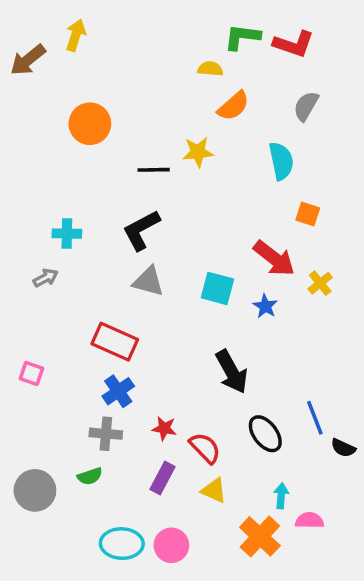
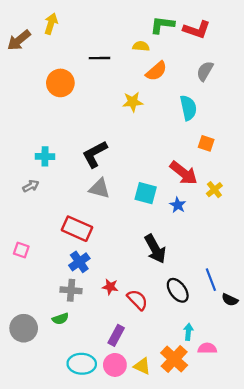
black line: (154, 170) -> (99, 58), moved
purple rectangle: (163, 478) -> (116, 335), moved
yellow triangle: (214, 490) -> (142, 366), moved

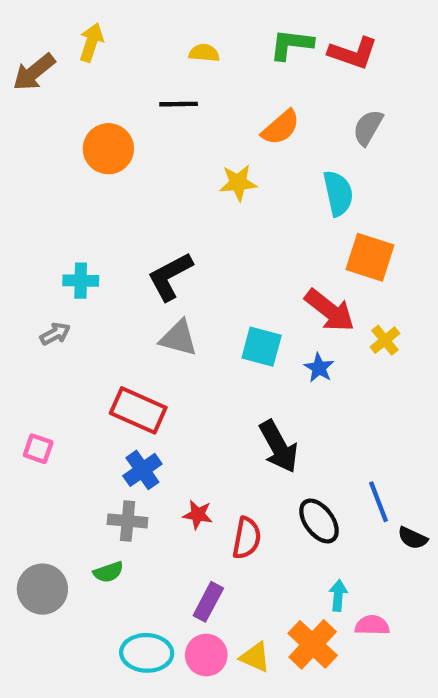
yellow semicircle: (141, 46) -> (204, 53), moved
orange square: (206, 143) -> (370, 257), size x1.6
red semicircle: (137, 300) -> (247, 538), turned 55

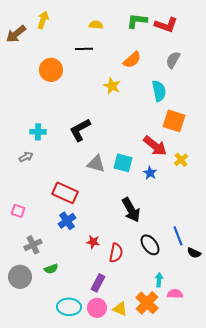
yellow star: (238, 183) -> (112, 86), turned 30
gray triangle: (179, 338) -> (96, 164), moved
gray cross: (128, 521) -> (33, 245), moved, turned -30

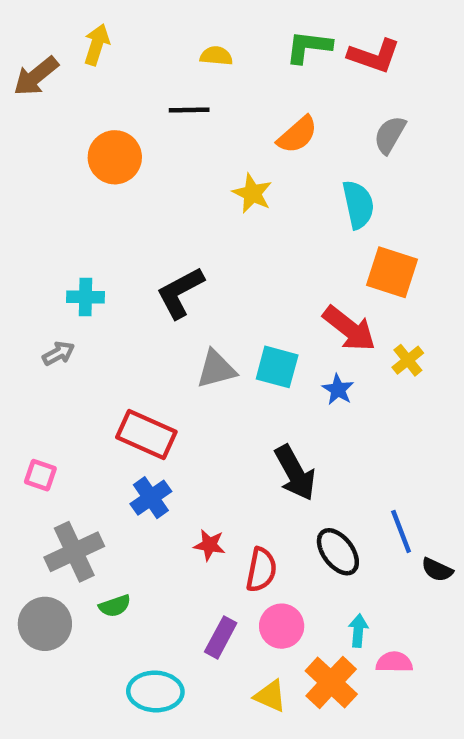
gray triangle: (96, 164) -> (216, 369), turned -30
gray cross: (33, 245) -> (74, 552), size x1.4
pink circle: (97, 308) -> (282, 626), moved

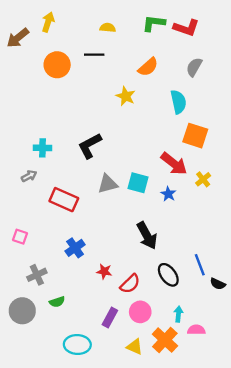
orange circle: (115, 157) -> (57, 65), moved
red rectangle: (146, 435) -> (64, 200), moved
gray cross: (74, 552) -> (37, 275), size x0.7
red semicircle: (261, 570) -> (130, 284), turned 35

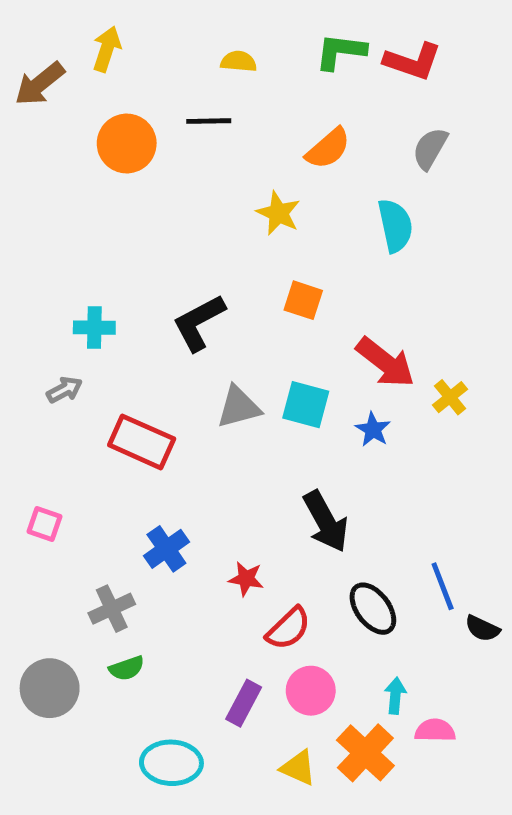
orange square: (195, 136) -> (303, 300), moved, size x0.7
red star: (104, 271) -> (246, 579), moved
gray cross: (37, 275) -> (112, 609), moved

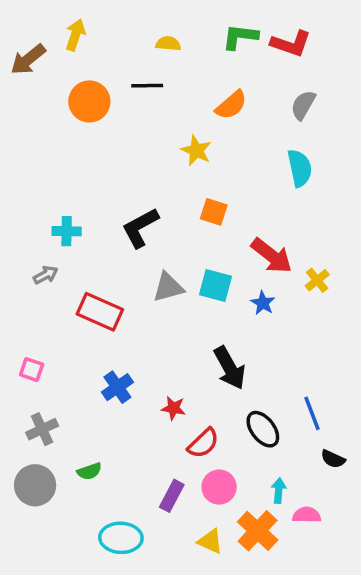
cyan semicircle: (395, 226) -> (300, 168), moved
gray cross: (112, 609) -> (42, 429), moved
black semicircle: (482, 628) -> (333, 459), moved

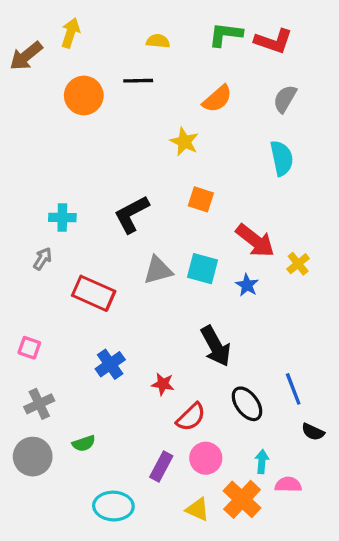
gray arrow: (46, 275) -> (43, 259), turned -30

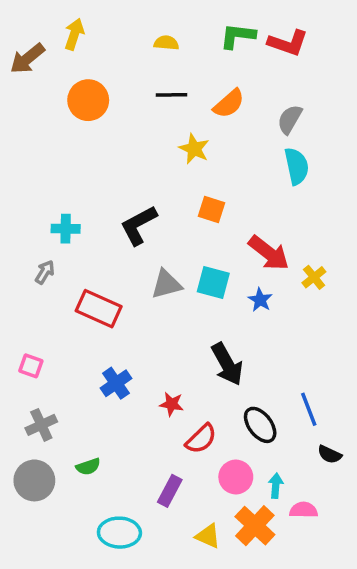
black line: (138, 81) -> (172, 95), moved
gray semicircle: (285, 99) -> (290, 119), moved
pink circle: (206, 458) -> (236, 477), moved

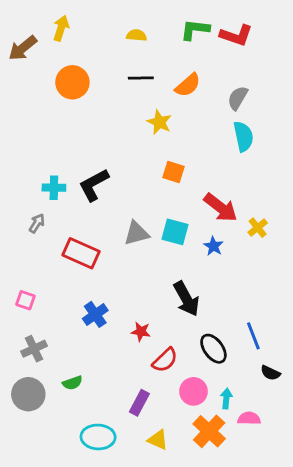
black L-shape: (139, 225) -> (94, 185), moved
yellow triangle: (208, 536) -> (158, 440), moved

